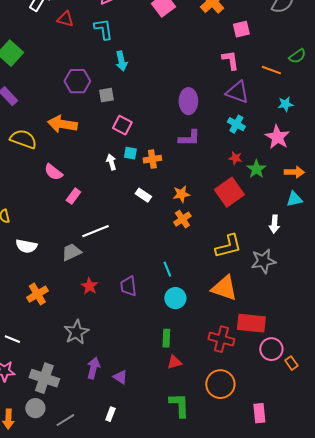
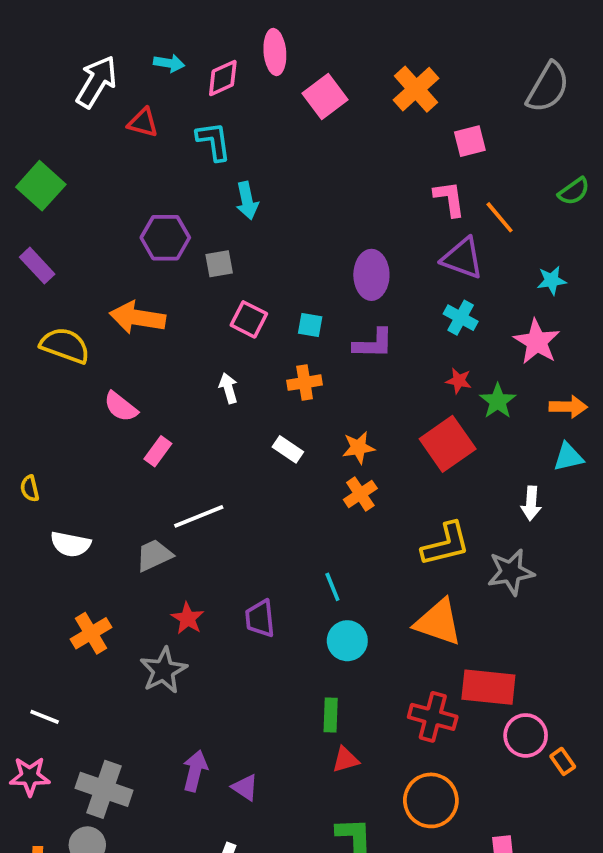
orange line: (271, 70) -> (500, 217), moved, turned 30
cyan square: (130, 153) -> (310, 325), moved
gray star: (76, 332) -> (163, 670), moved

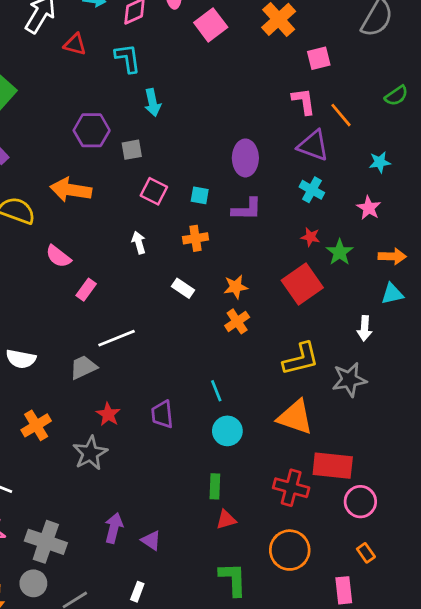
pink star: (537, 342) -> (369, 208), size x0.7
orange rectangle: (563, 761) -> (366, 553), moved

